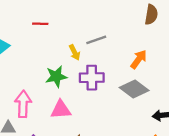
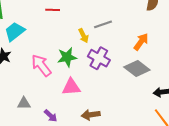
purple cross: (92, 78) -> (99, 58), turned 30
pink arrow: (23, 104) -> (41, 65), moved, turned -40

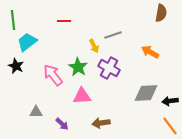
orange arrow: (141, 42) -> (150, 52), turned -96
green star: (67, 57) -> (78, 67), turned -30
gray diamond: (137, 68) -> (146, 93), moved, turned -40

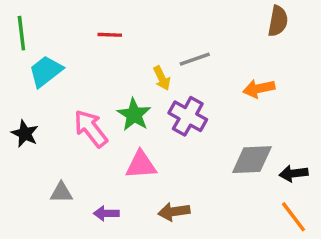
orange arrow: (150, 52) -> (259, 89), turned -42
black star: (16, 66) -> (25, 134), moved
purple arrow: (62, 124) -> (106, 213), turned 136

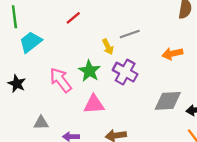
red line: (110, 35) -> (73, 18), turned -42

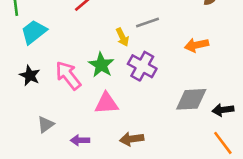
black star: (17, 84) -> (30, 75), moved
gray triangle: (41, 123) -> (46, 124), turned -35

